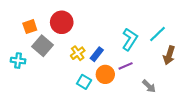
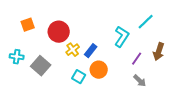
red circle: (62, 22) -> (59, 32), moved
cyan line: (157, 34) -> (146, 22), moved
gray square: (43, 46) -> (41, 66), moved
purple line: (126, 66) -> (137, 59), moved, turned -32

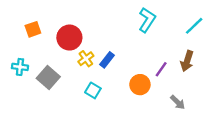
cyan line: (146, 22) -> (194, 26), moved
cyan L-shape: (122, 37) -> (147, 20), moved
orange circle: (99, 70) -> (140, 85), moved
gray arrow: (140, 81) -> (178, 102), moved

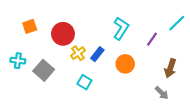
cyan L-shape: (147, 20) -> (121, 28), moved
brown arrow: (187, 61) -> (170, 68), moved
purple line: (161, 69) -> (152, 39), moved
orange circle: (140, 85) -> (125, 64), moved

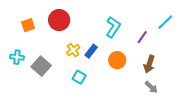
red circle: (63, 34) -> (59, 20), moved
brown arrow: (170, 68) -> (149, 64), moved

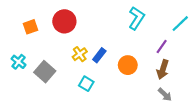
cyan L-shape: (113, 27) -> (137, 18), moved
purple line: (142, 37) -> (162, 47), moved
cyan cross: (17, 57) -> (19, 62), turned 32

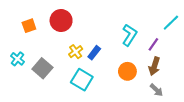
cyan L-shape: (137, 18) -> (129, 35), moved
orange circle: (128, 65) -> (127, 71), moved
cyan square: (86, 84) -> (82, 80), size x1.5

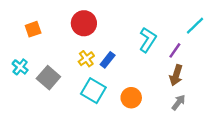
red circle: (61, 21) -> (84, 23), moved
orange circle: (127, 71) -> (131, 98), moved
gray arrow: (156, 90) -> (178, 102), turned -96

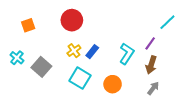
cyan L-shape: (148, 40) -> (127, 54), moved

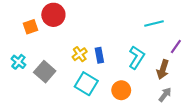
red circle: (72, 20) -> (53, 15), moved
cyan line: (167, 22) -> (154, 24), moved, turned 30
purple line: (150, 43) -> (176, 47), moved
blue rectangle: (92, 52) -> (99, 55), turned -48

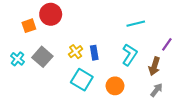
cyan line: (154, 24) -> (136, 24), moved
gray square: (45, 72) -> (42, 57), moved

